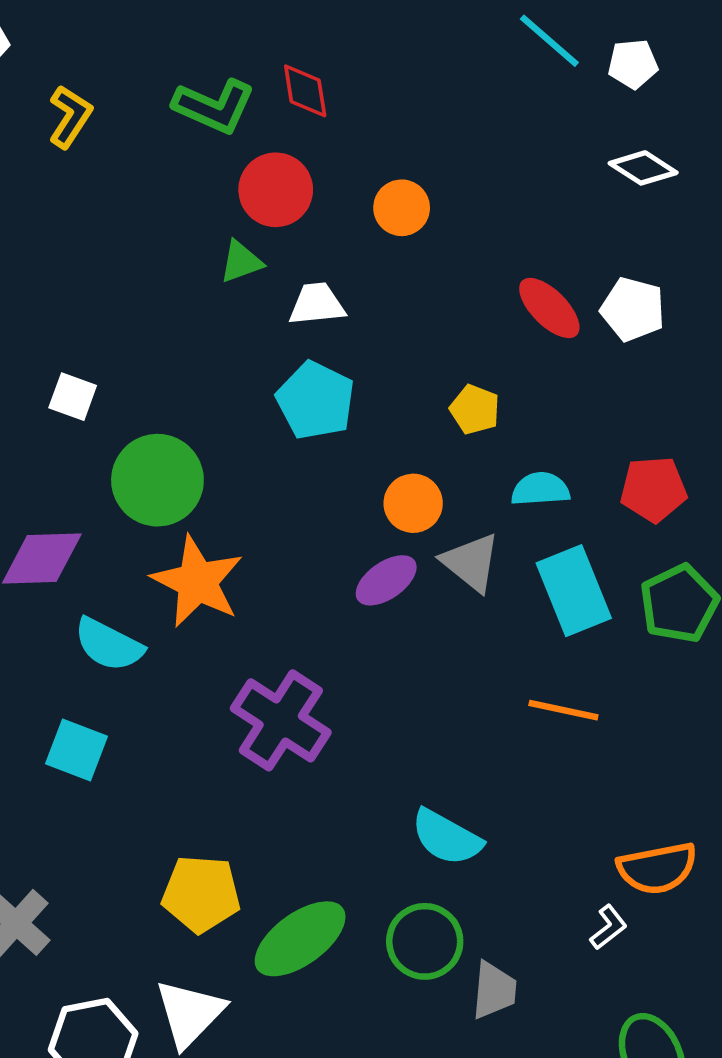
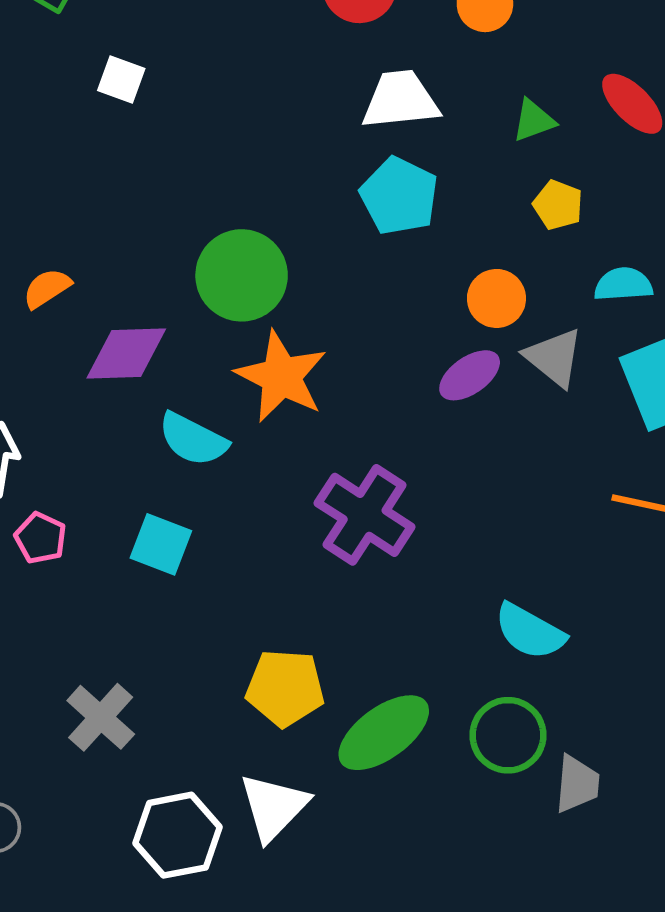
green triangle: (241, 262) -> (534, 120), moved
white trapezoid: (317, 304) -> (400, 100), size x1.4
white square: (73, 397) -> (121, 79), moved

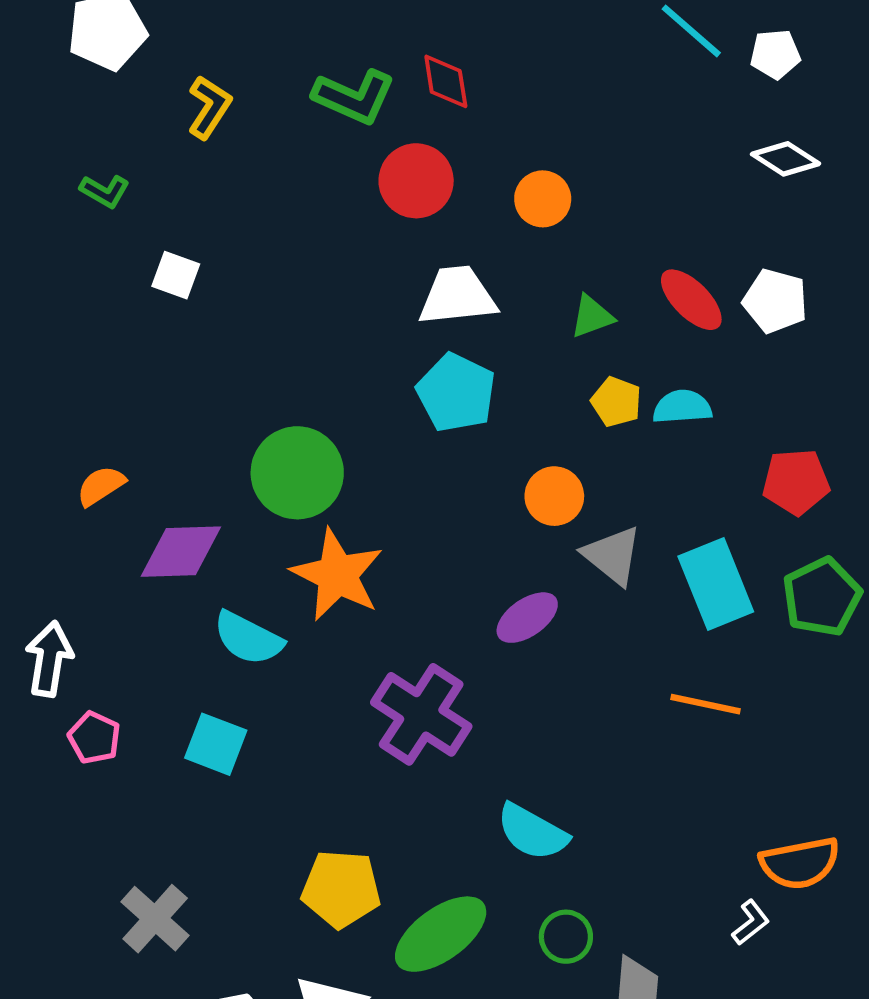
cyan semicircle: (623, 284) -> (682, 407), moved
purple ellipse: (470, 375) -> (527, 618), moved
cyan semicircle: (530, 631) -> (532, 832), moved
green circle: (508, 735) -> (566, 937), size x0.7

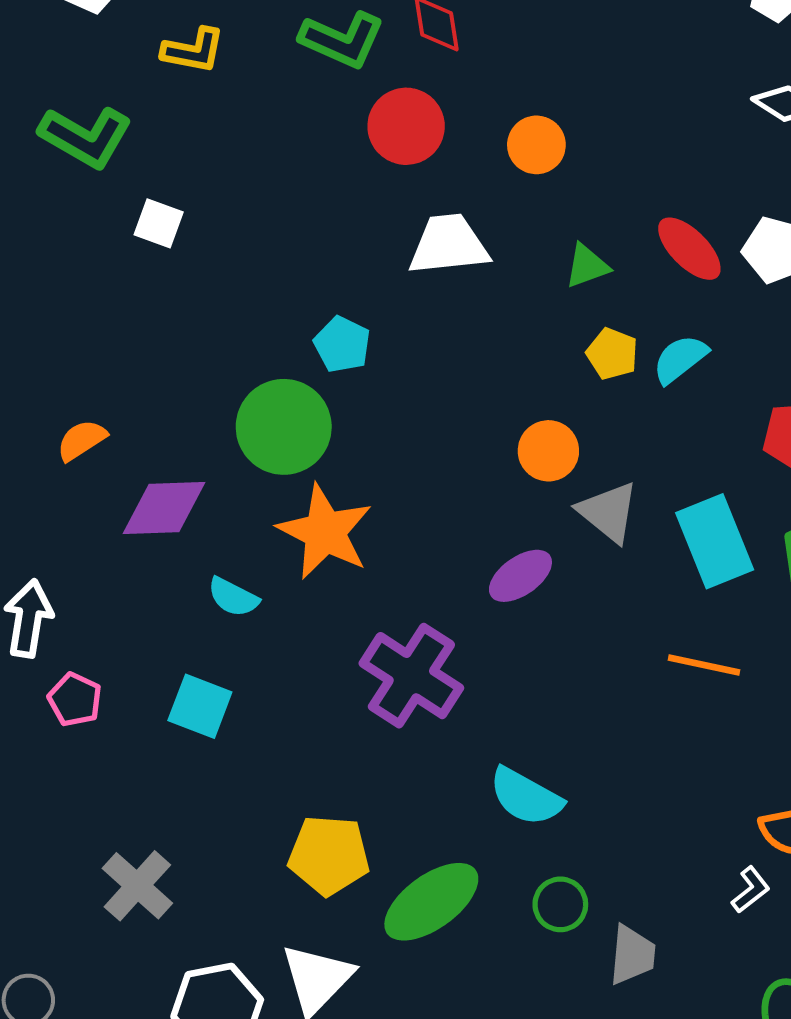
yellow L-shape: (209, 107) -> (193, 50), turned 68
green L-shape: (105, 191) -> (86, 137), size x1.8
cyan pentagon: (456, 393) -> (342, 344), moved, size x0.7
cyan semicircle: (682, 407) -> (680, 359), turned -34
cyan semicircle: (248, 638) -> (233, 597), size x0.7

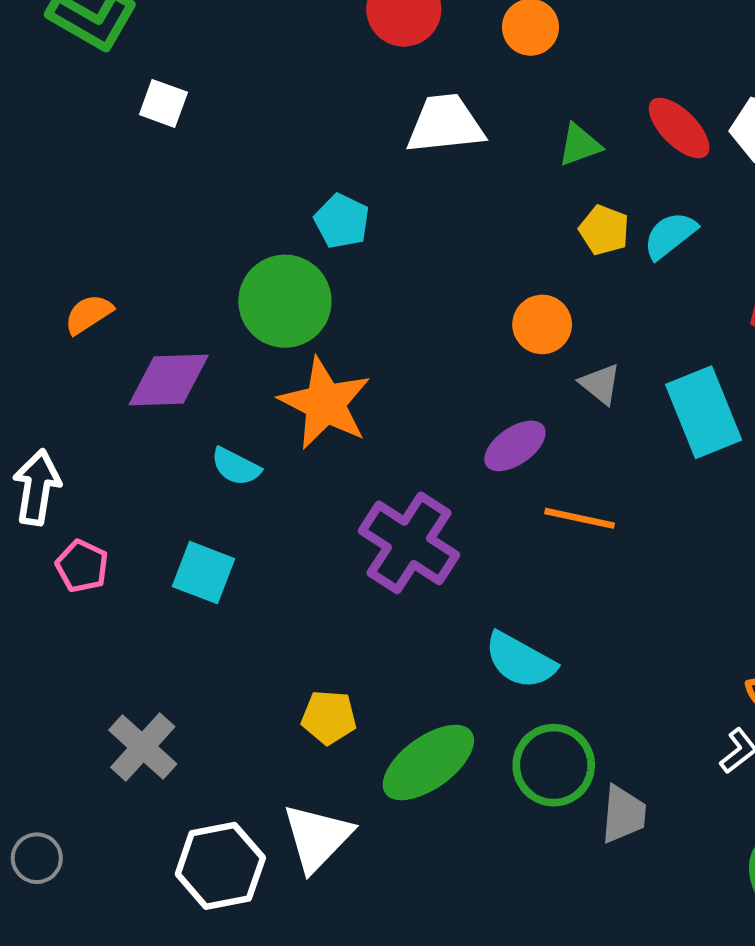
gray triangle: (608, 512) -> (600, 384), size x0.7
orange line: (704, 665) -> (580, 518), moved
yellow pentagon: (329, 855) -> (329, 717), size x0.7
green circle: (560, 904) -> (554, 765), size x1.5

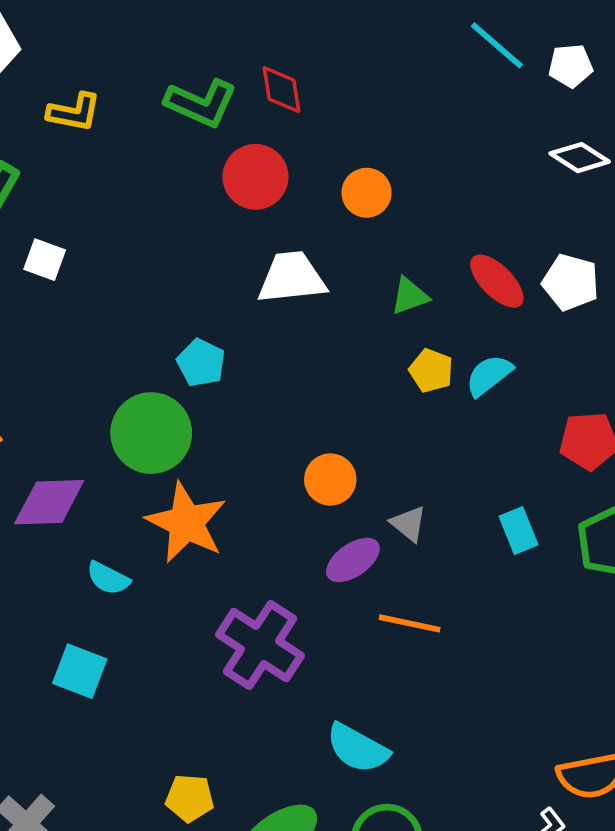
orange circle: (542, 324) -> (330, 480), moved
gray triangle: (600, 384) -> (408, 524), moved
cyan rectangle: (704, 412) -> (518, 531), size x0.6

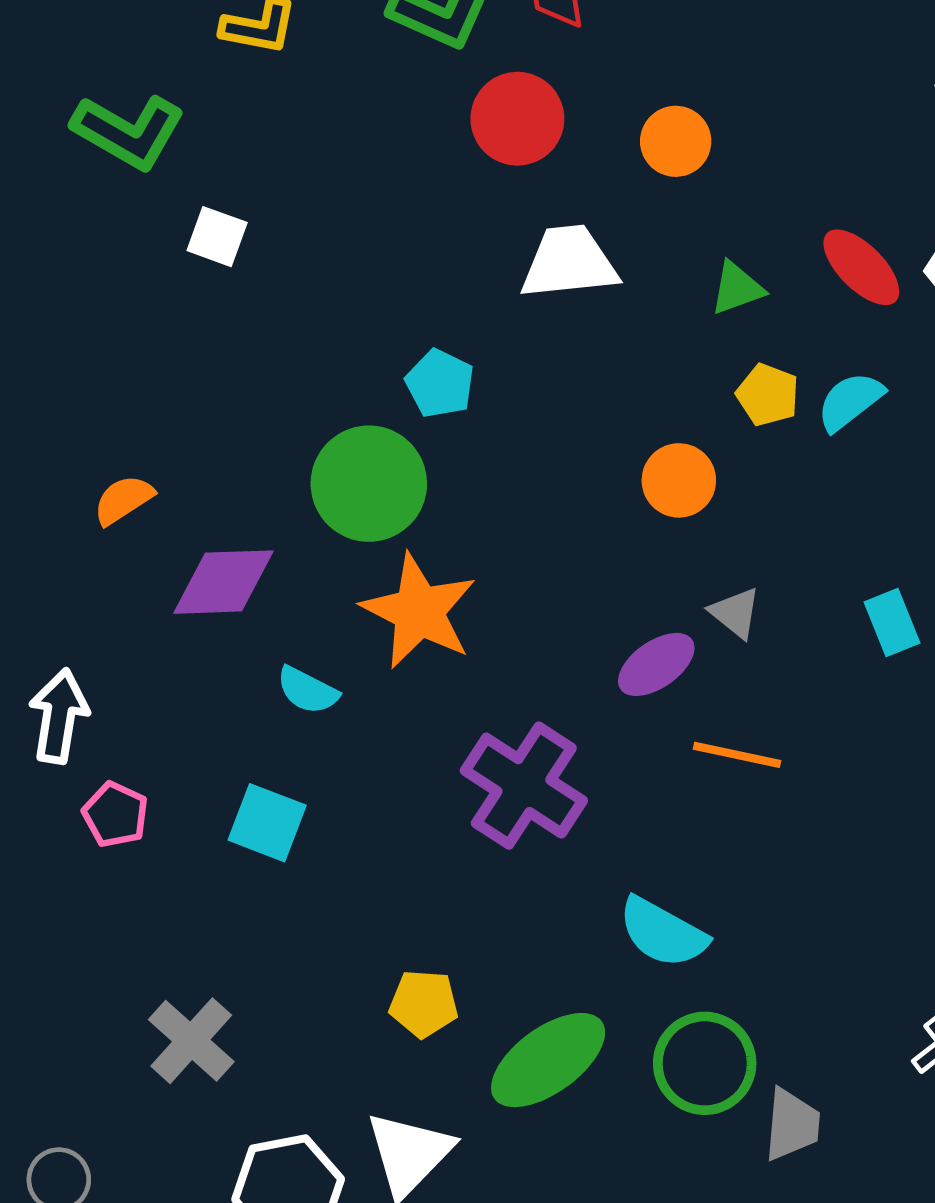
orange circle: (330, 480) -> (679, 480), moved

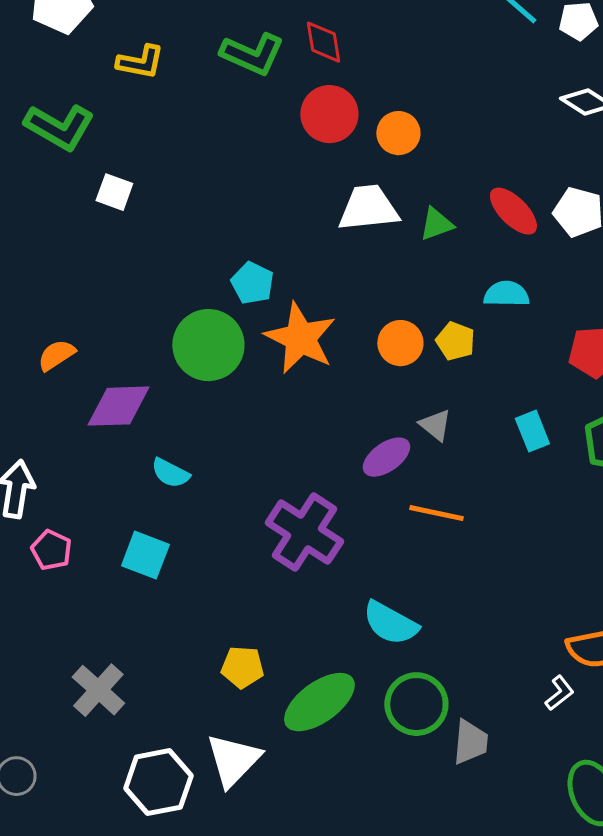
red circle: (517, 119) -> (329, 114), moved
white trapezoid: (569, 262) -> (368, 208), moved
yellow pentagon: (768, 395) -> (455, 341), moved
cyan semicircle: (850, 401) -> (506, 294), turned 39
orange star: (419, 611) -> (300, 338), moved

